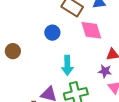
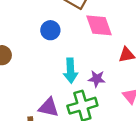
purple star: (105, 71) -> (97, 79), moved

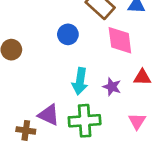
purple star: (97, 79) -> (112, 87), moved

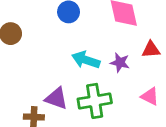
cyan arrow: (80, 81) -> (86, 60), turned 105
pink triangle: (137, 121) -> (150, 96), turned -30

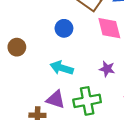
cyan arrow: (86, 60) -> (62, 68), moved

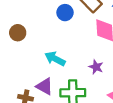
blue circle: (64, 28) -> (65, 13), moved

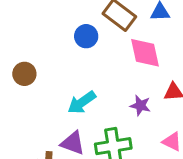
cyan arrow: (55, 59) -> (82, 102), turned -54

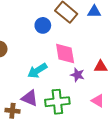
pink diamond: (145, 53) -> (65, 53), moved

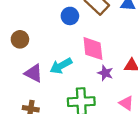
purple triangle: (30, 98) -> (34, 73), moved

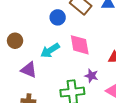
cyan arrow: (61, 66) -> (50, 50), moved
purple star: (105, 73) -> (91, 76), moved

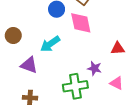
pink diamond: (80, 45) -> (81, 23), moved

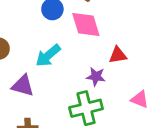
red triangle: (118, 48) -> (118, 55), moved
purple star: (94, 68) -> (96, 77), moved

